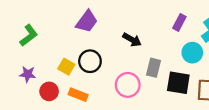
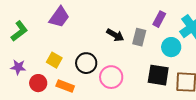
purple trapezoid: (87, 21) -> (59, 17), moved
black circle: (90, 61) -> (86, 63), moved
gray rectangle: (154, 68) -> (139, 37), moved

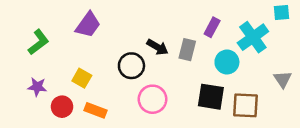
black circle: (86, 63) -> (131, 66), moved

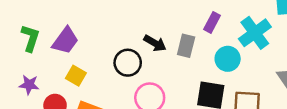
purple trapezoid: (88, 25) -> (65, 41), moved
green L-shape: (38, 42) -> (30, 38), turned -35

